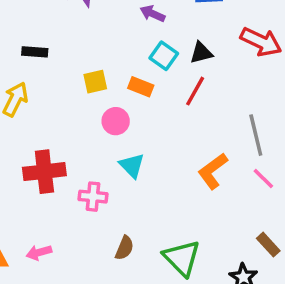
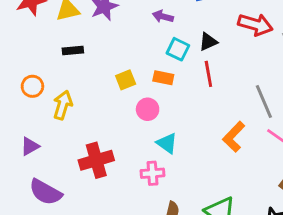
black rectangle: (35, 52) -> (73, 51), moved
red line: (195, 91) -> (208, 74), turned -30
pink cross: (93, 197) -> (152, 173), moved

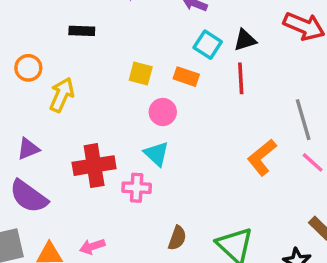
yellow square: (126, 80) -> (141, 74), turned 30
cyan triangle: (167, 143) -> (156, 154), moved
purple triangle: (30, 146) -> (28, 149), moved
pink cross: (152, 173) -> (137, 188), moved

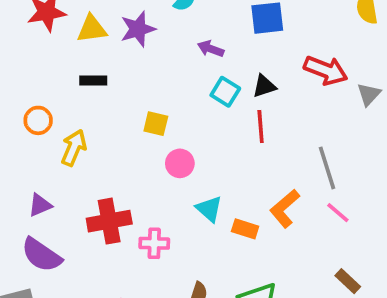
orange rectangle: (186, 77) -> (245, 229), moved
cyan triangle: (156, 154) -> (209, 209), moved

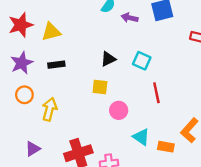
purple star: (138, 29) -> (22, 63), moved
purple arrow: (211, 49) -> (130, 18), moved
black triangle: (264, 86) -> (108, 59), moved
red line: (261, 126) -> (156, 93), moved

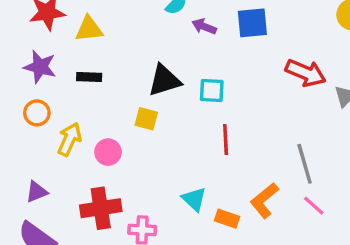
black triangle: (108, 59) -> (164, 80), size x1.5
cyan square: (142, 61) -> (212, 91), turned -30
purple star: (22, 63) -> (40, 67), turned 30
pink circle: (119, 110) -> (108, 152), moved

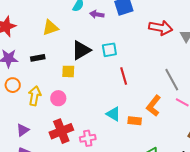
yellow triangle: (89, 29) -> (50, 28), moved
yellow square: (146, 119) -> (68, 71), moved

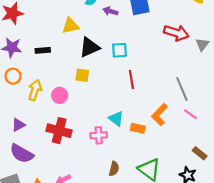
yellow triangle: (50, 28) -> (70, 26), moved
yellow square: (68, 71) -> (82, 75), moved
red cross: (61, 131) -> (59, 131), turned 30
pink cross: (88, 138) -> (99, 135), moved

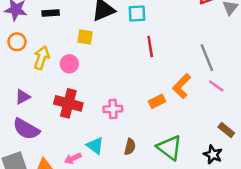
yellow square: (82, 75) -> (85, 37), moved
cyan triangle: (116, 119) -> (95, 146), moved
orange rectangle: (138, 128) -> (157, 101), turned -40

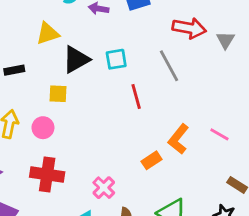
gray line: (207, 58) -> (169, 66), moved
pink cross: (113, 109) -> (104, 188), moved, turned -36

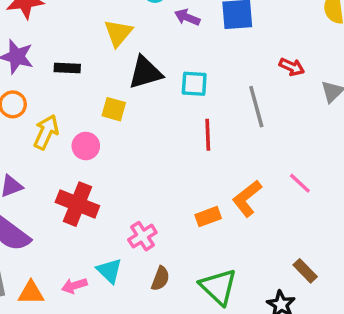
red arrow: (189, 28) -> (292, 67), size x0.6
yellow triangle: (48, 33) -> (118, 33), turned -45
pink line: (219, 134) -> (300, 183), moved

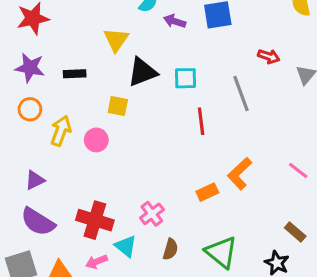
pink line: (300, 183) -> (298, 170), moved
red cross: (77, 204) -> (95, 220), moved

